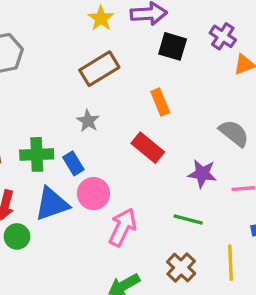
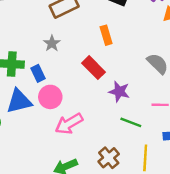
purple star: (202, 174) -> (119, 91), moved
green line: (188, 220) -> (131, 122), moved
pink arrow: (123, 227) -> (69, 124), turned -152

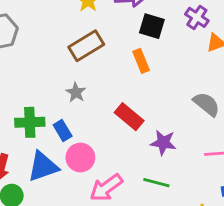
orange rectangle: (106, 35) -> (141, 61), moved
green line: (131, 122) -> (156, 183), moved

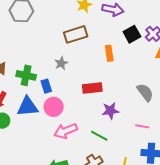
black square: (152, 26) -> (132, 34), moved, turned 30
red rectangle: (129, 117) -> (92, 88), turned -60
purple star: (163, 143) -> (110, 111), turned -30

